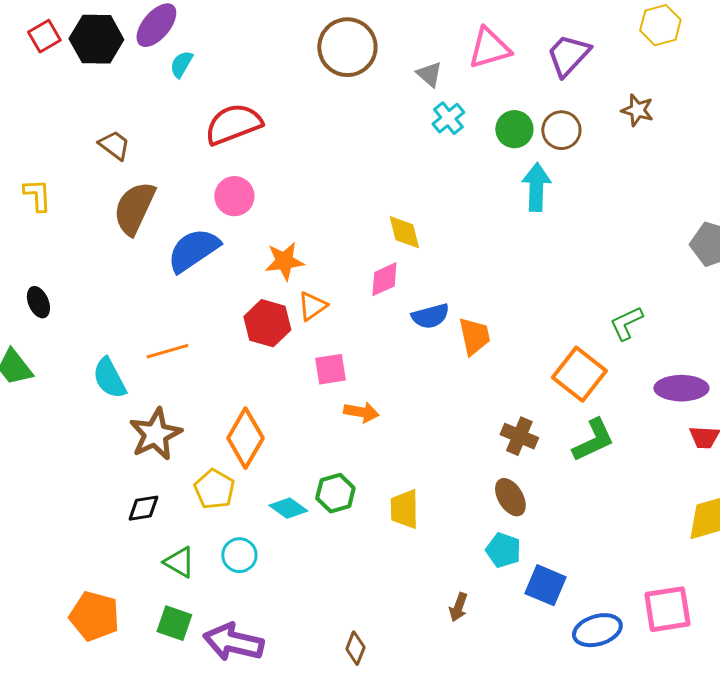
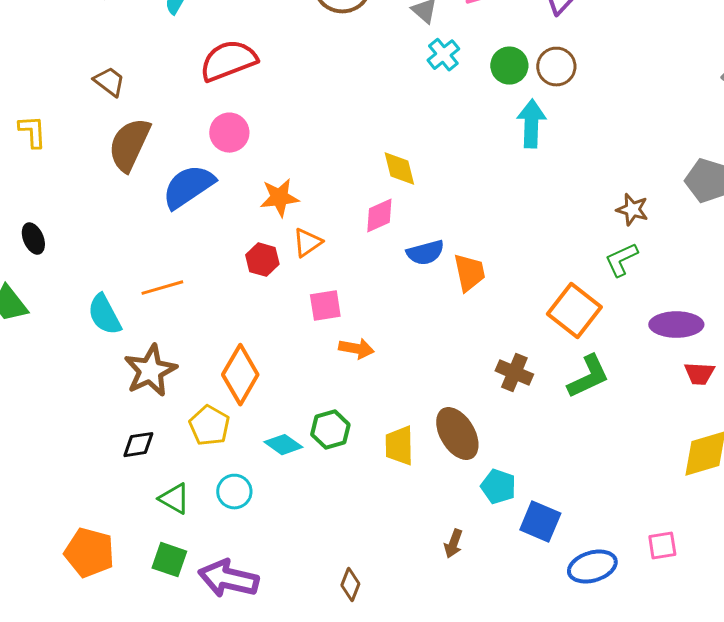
brown star: (637, 110) -> (632, 210), moved
red hexagon: (267, 323) -> (262, 260), size x0.7
brown ellipse: (510, 497) -> (457, 434), moved, size x1.4
pink square: (667, 609) -> (662, 546), size x0.6

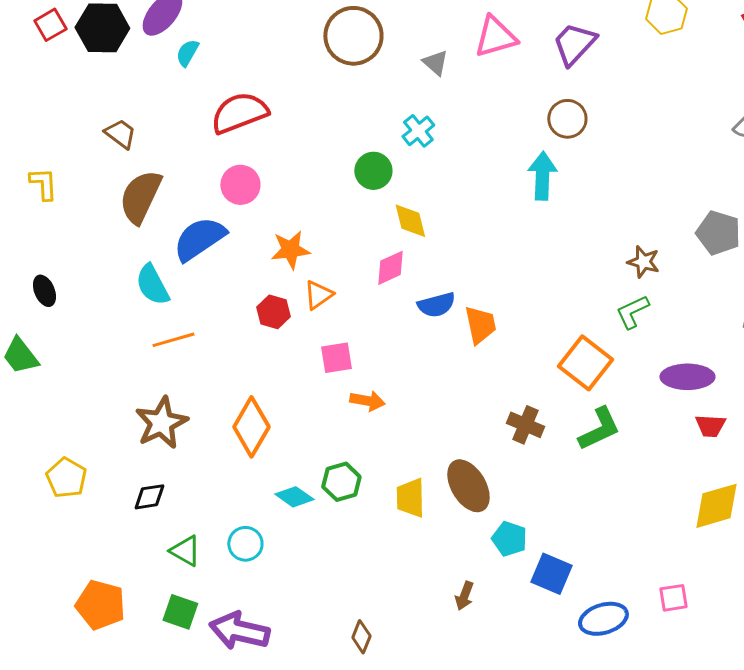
cyan cross: (443, 55) -> (418, 131), moved
green circle: (509, 66) -> (373, 171), moved
cyan semicircle: (104, 315) -> (152, 285), moved
yellow pentagon: (209, 426) -> (66, 478), moved

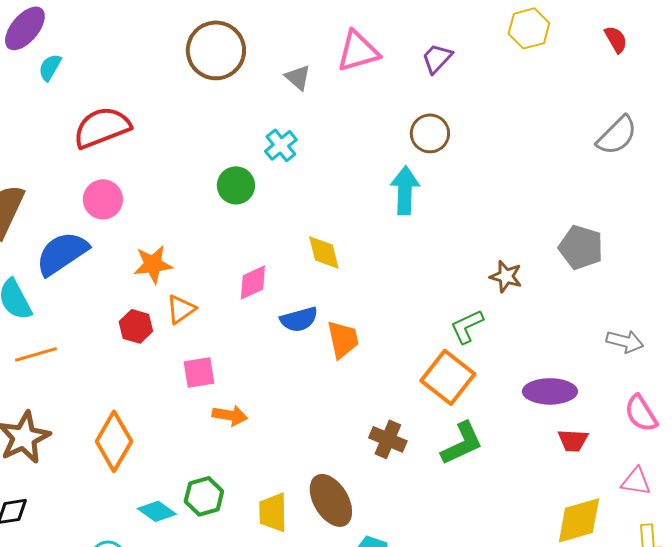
purple trapezoid: (574, 44) -> (437, 58), size x0.7
yellow diamond: (410, 221) -> (324, 252), moved
green L-shape: (632, 312) -> (467, 326), moved

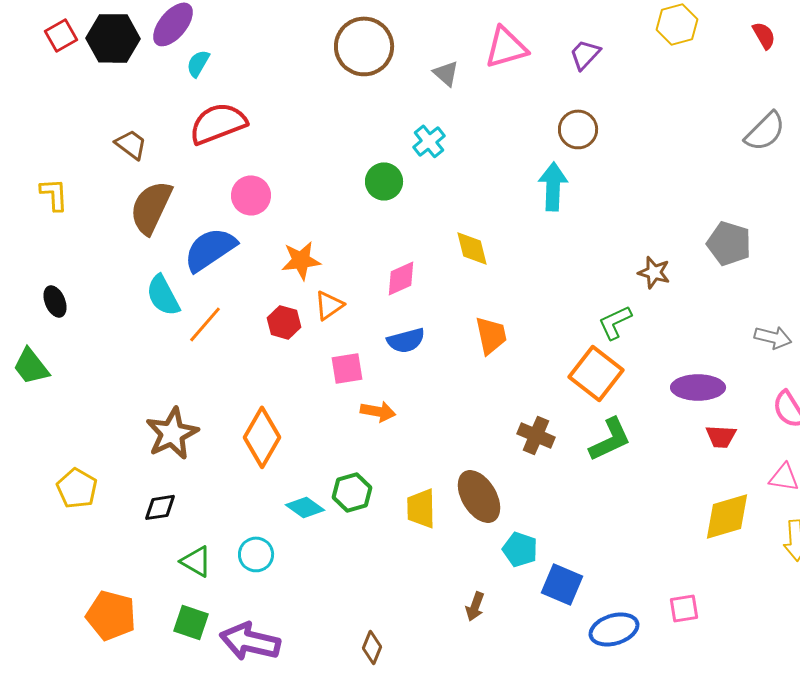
red semicircle: (102, 127) -> (218, 123), moved
blue semicircle: (299, 319) -> (406, 340), moved
orange line: (36, 354) -> (205, 324), moved, turned -33

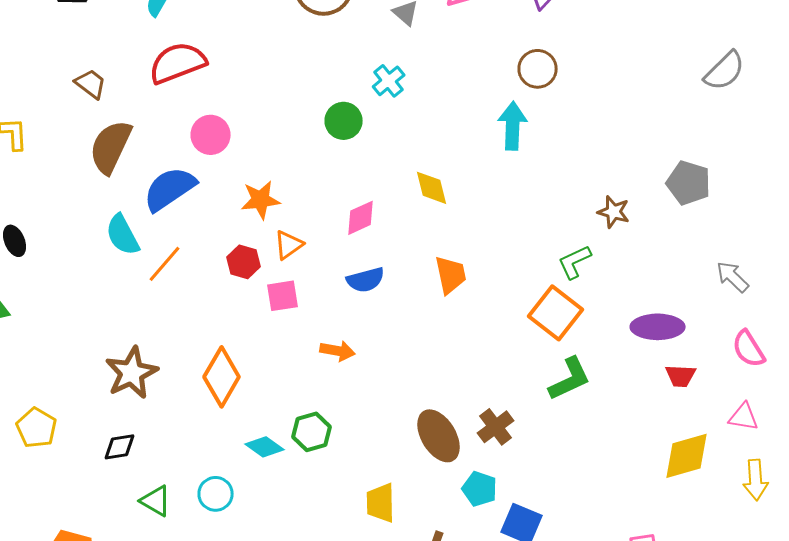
gray arrow: (773, 337) -> (733, 277), turned -150
pink square: (347, 368) -> (283, 296), moved
brown cross: (536, 435) -> (496, 427), moved, turned 30
yellow trapezoid: (421, 508) -> (381, 503), moved

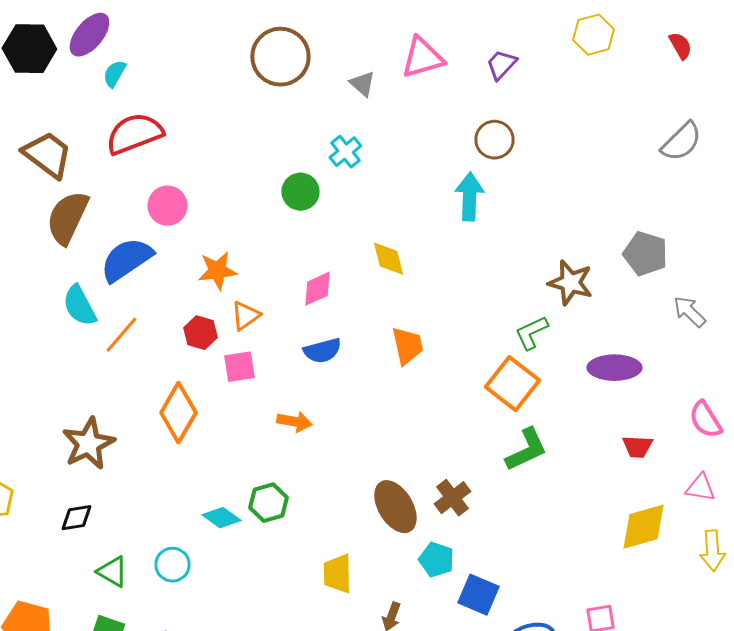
brown trapezoid: (91, 84) -> (47, 155), size x1.6
brown star: (614, 212) -> (570, 283), size x1.4
gray arrow: (733, 277) -> (689, 312), moved
purple ellipse: (658, 327) -> (614, 368), moved
orange diamond: (222, 377) -> (178, 413), moved

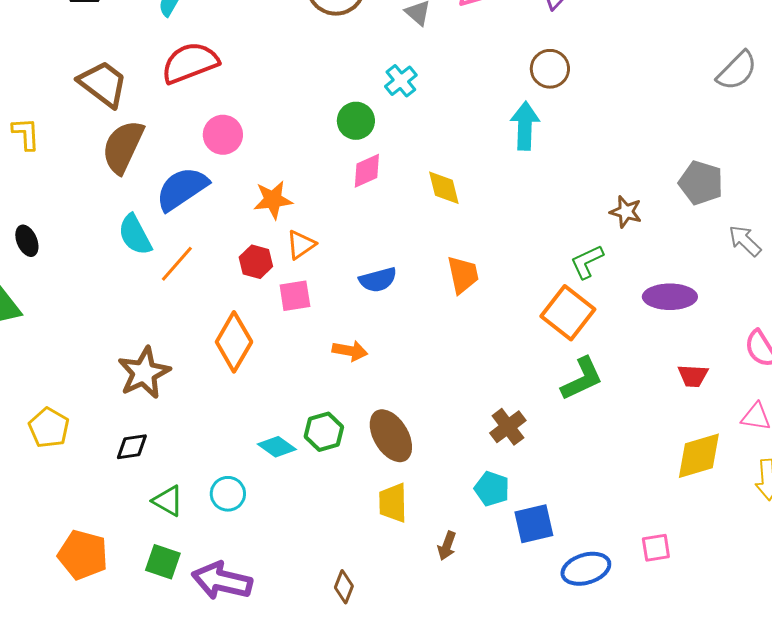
brown star: (570, 283) -> (626, 212), size x0.7
pink diamond: (317, 289) -> (367, 171), moved
brown ellipse: (395, 507) -> (391, 436), moved
blue square: (478, 595) -> (534, 524), turned -36

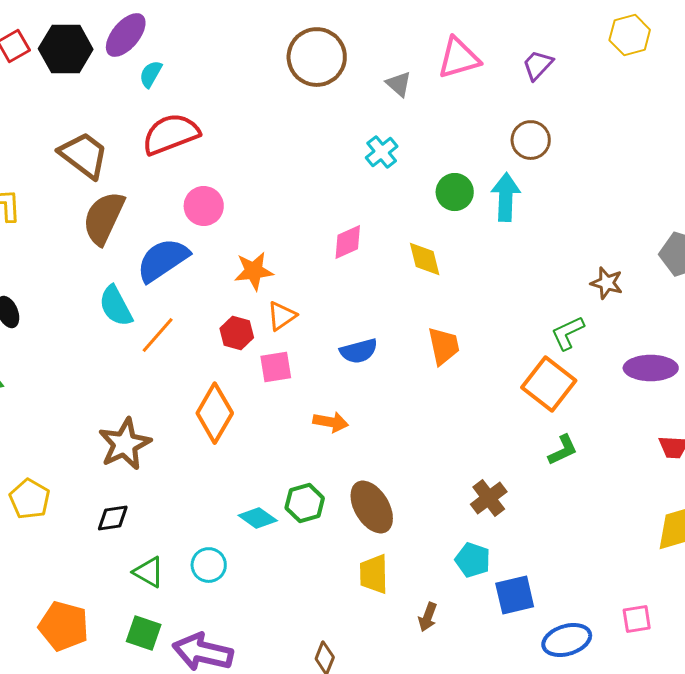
green circle: (356, 121) -> (455, 192), moved
green L-shape: (582, 379) -> (563, 450), size x0.7

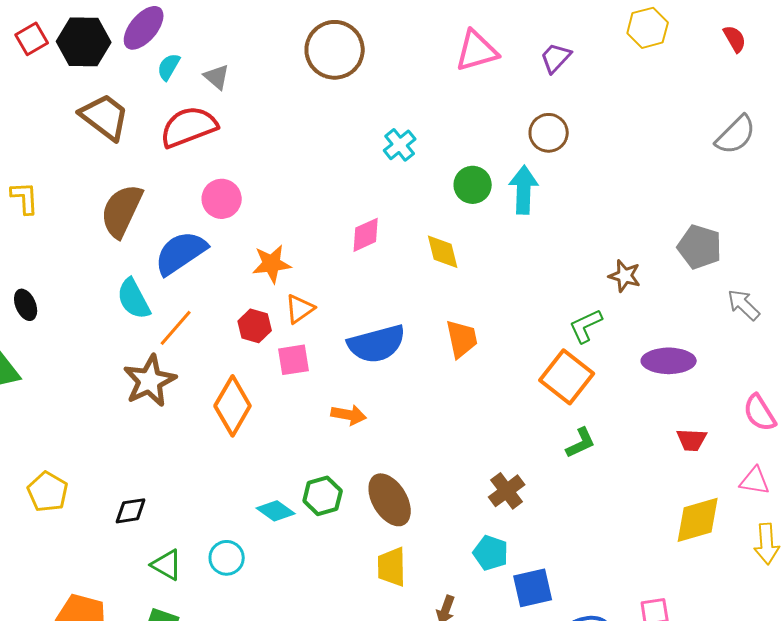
gray triangle: (399, 84) -> (217, 77), moved
brown trapezoid: (84, 155) -> (105, 117), moved
blue semicircle: (359, 351) -> (377, 344), size x1.5
brown star: (125, 444) -> (150, 381), moved

